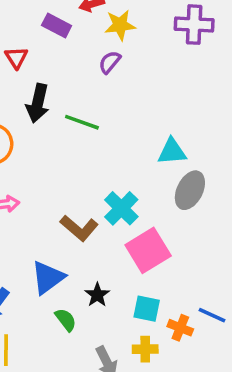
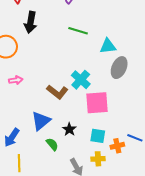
green line: (82, 122) -> (78, 31), moved
pink square: (148, 250) -> (97, 103), turned 30
orange cross: (180, 328) -> (117, 146), turned -32

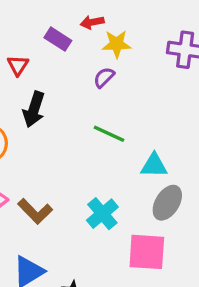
brown L-shape: (57, 92) -> (35, 211), moved
pink square: (97, 103) -> (147, 252), moved

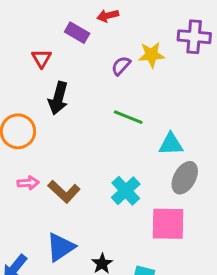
yellow star: (117, 44) -> (151, 55), moved

